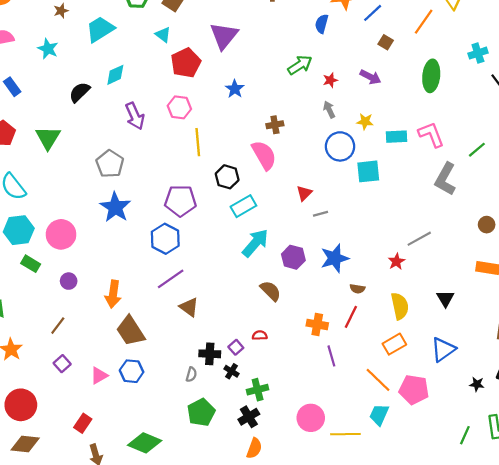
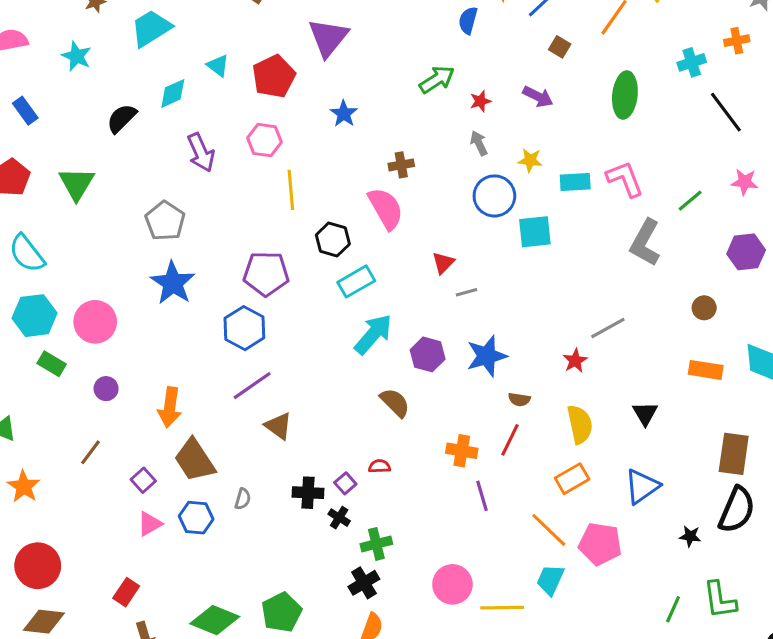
cyan triangle: (163, 35) -> (218, 65), moved
purple square: (62, 364) -> (143, 480), moved
gray semicircle: (191, 374) -> (243, 499), moved
green pentagon: (201, 412) -> (282, 612), moved

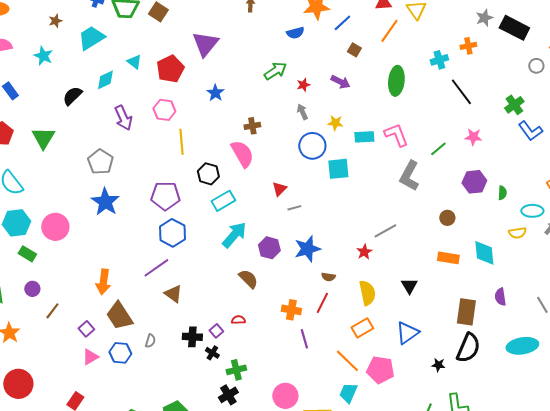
blue semicircle: (468, 20) -> (295, 33), turned -120
blue hexagon: (244, 328) -> (172, 233), moved
purple circle: (106, 389) -> (32, 289), moved

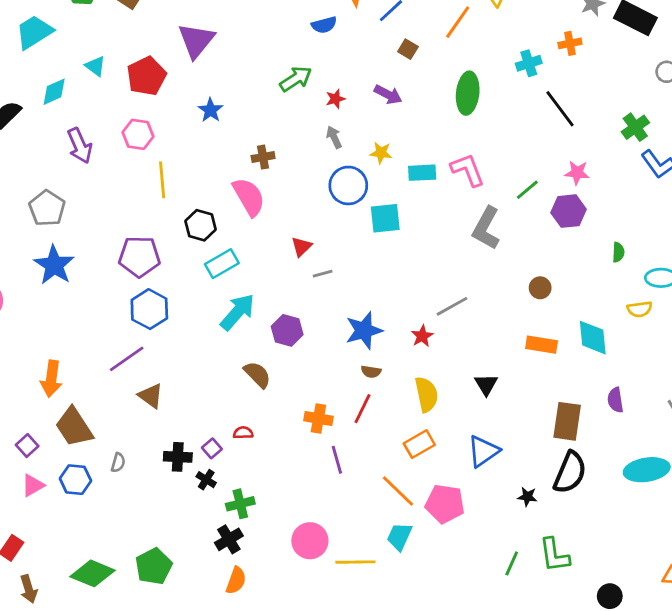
purple hexagon: (474, 182) -> (569, 211), moved
blue star: (307, 249) -> (364, 330), moved

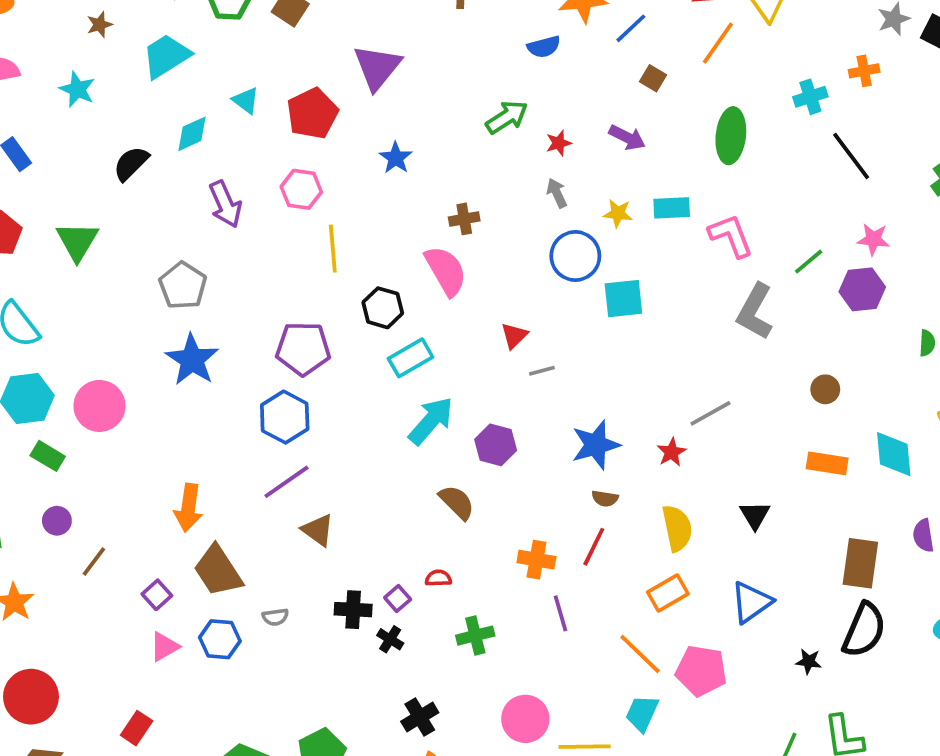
cyan rectangle: (422, 173) -> (672, 208), moved
blue hexagon: (149, 309) -> (285, 417), moved
gray semicircle: (118, 463) -> (275, 617), turned 66
green cross: (240, 504) -> (475, 636), moved

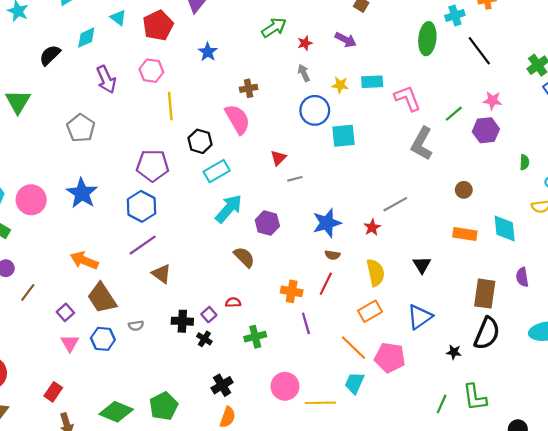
green ellipse: (731, 136) -> (427, 39), moved
blue star: (192, 360) -> (82, 193), moved
orange arrow: (188, 508) -> (84, 260), turned 104
pink triangle: (164, 647) -> (70, 343), turned -30

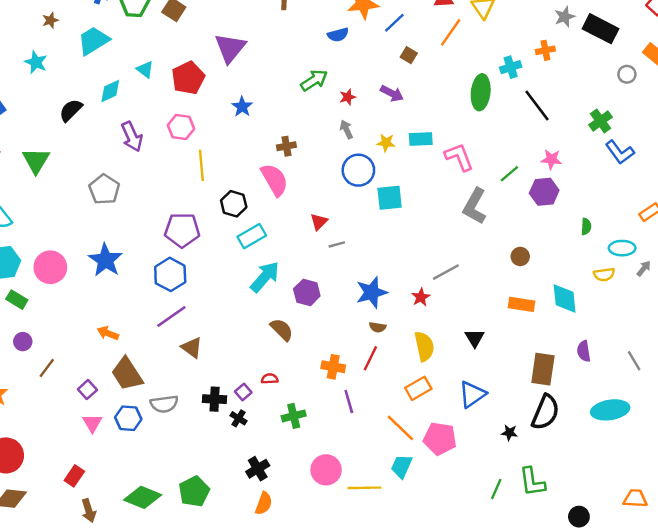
orange arrow: (84, 260) -> (108, 333), size x0.7
gray semicircle: (136, 326) -> (164, 404), size x1.6

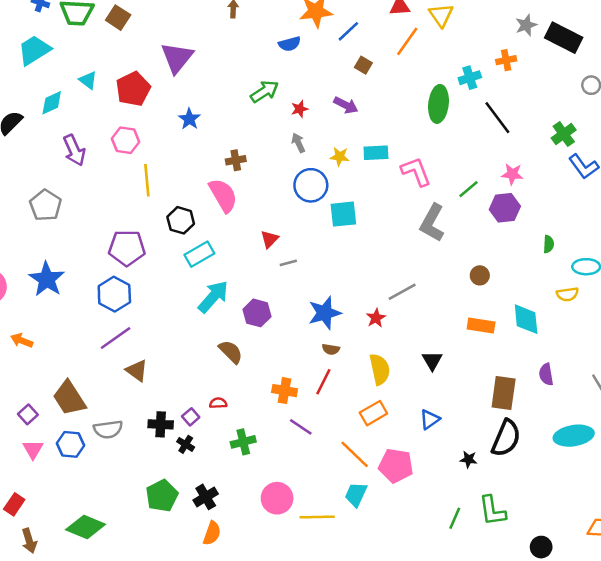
orange arrow: (108, 333) -> (22, 341), moved
blue triangle: (472, 394) -> (430, 419), size x0.7
purple line: (349, 402) -> (301, 427), turned -40
green pentagon: (194, 491) -> (162, 496), moved

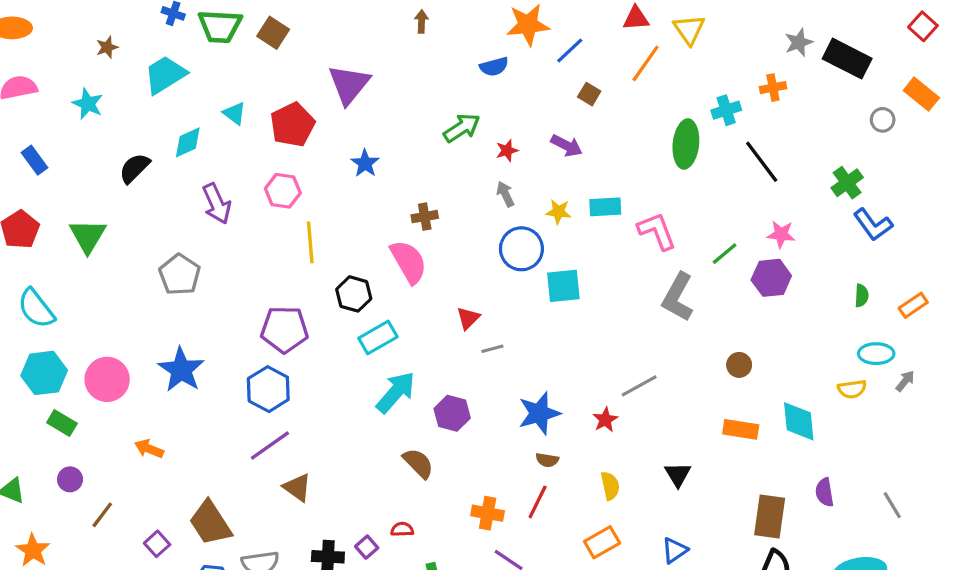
green semicircle: (549, 244) -> (862, 296), moved
yellow semicircle: (380, 369) -> (610, 486), size x0.7

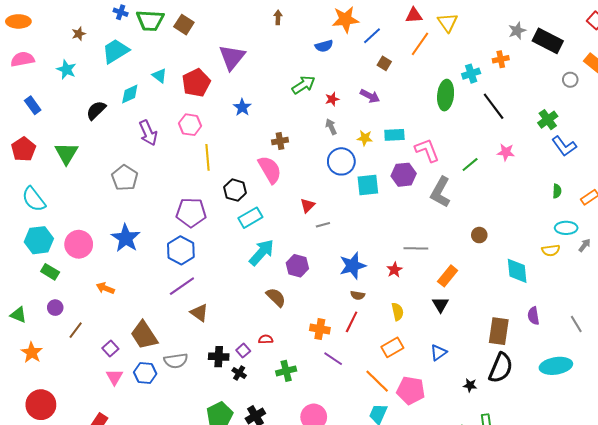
purple hexagon: (771, 278) -> (404, 175), moved
gray line: (639, 386) -> (416, 248), turned 30
orange rectangle: (741, 429) -> (448, 276), moved, turned -60

